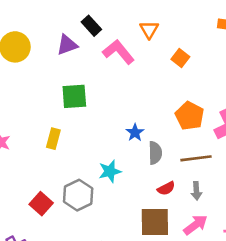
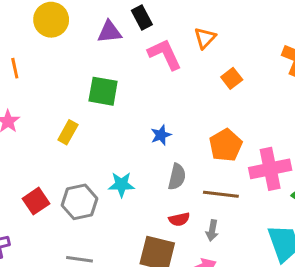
blue star: (135, 133) -> (161, 135), moved

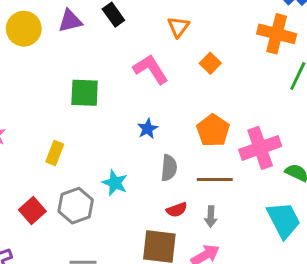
purple triangle: (109, 32) -> (70, 21), moved
pink L-shape: (165, 54) -> (151, 69), moved
yellow rectangle: (68, 132) -> (55, 153), moved
cyan star: (121, 185) -> (115, 183), turned 30

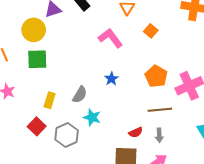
yellow circle: (24, 29) -> (34, 30), moved
green square: (85, 93) -> (37, 59), moved
gray semicircle: (169, 168) -> (80, 95), moved, turned 30
red square: (32, 210) -> (37, 126), moved

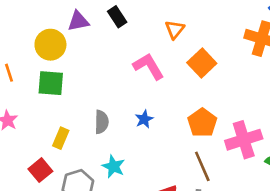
orange square: (151, 31) -> (202, 63), size x1.5
gray semicircle: (80, 95) -> (102, 122), moved, turned -36
brown line: (160, 110) -> (202, 166), turned 65

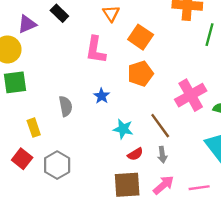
pink L-shape: (149, 66) -> (96, 50), turned -128
orange pentagon: (202, 123) -> (140, 74), moved, turned 30
yellow rectangle: (61, 138) -> (34, 128), turned -30
cyan star: (113, 166) -> (123, 129), moved

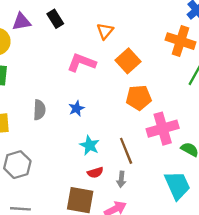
pink L-shape: (96, 50) -> (82, 63), turned 88
orange pentagon: (140, 74) -> (139, 98), moved

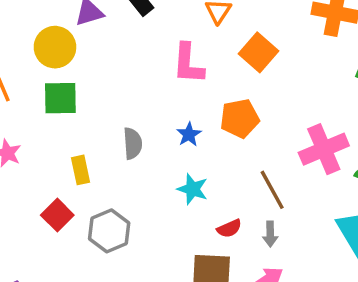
pink L-shape: (82, 63) -> (188, 64), turned -100
orange pentagon: (139, 98) -> (240, 118), moved
cyan star: (89, 145) -> (193, 189), moved

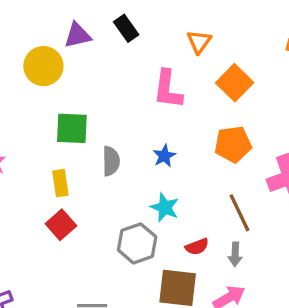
green square: (60, 98) -> (72, 128), moved
orange pentagon: (240, 118) -> (233, 144), moved
red square: (57, 215) -> (61, 225), moved
gray hexagon: (109, 231) -> (137, 243), moved

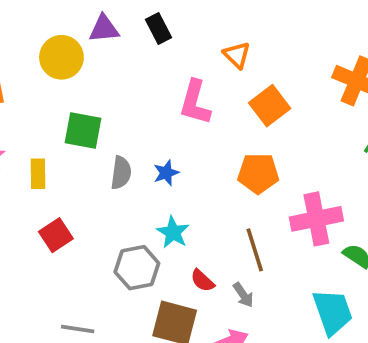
orange triangle: (199, 42) -> (237, 55), turned -30
blue star: (164, 156) -> (166, 173), moved
yellow rectangle: (60, 183) -> (38, 174), moved
red semicircle: (197, 247) -> (202, 281), turned 55
gray arrow: (235, 254) -> (243, 295), turned -45

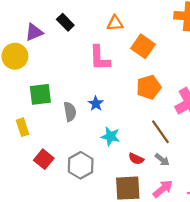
orange triangle: (237, 55) -> (115, 23), turned -30
gray hexagon: (137, 268) -> (81, 165), moved

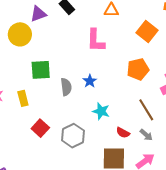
orange square: (143, 46) -> (147, 31), moved

